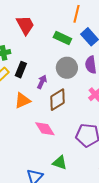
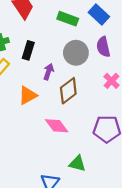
black rectangle: (21, 70) -> (28, 50), moved

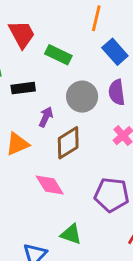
green rectangle: (68, 19) -> (58, 55), moved
black rectangle: (28, 50) -> (23, 88), turned 60

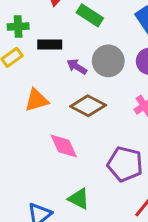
purple arrow: (46, 117) -> (77, 67), moved, turned -90
brown diamond: (68, 143) -> (88, 106), turned 52

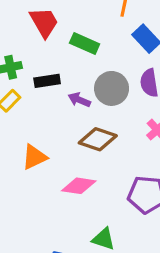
orange triangle: (36, 100) -> (34, 157), moved
pink diamond: (64, 146) -> (79, 186), turned -48

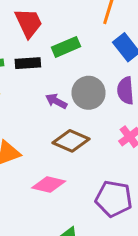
green rectangle: (85, 44) -> (66, 47), turned -52
black rectangle: (47, 81) -> (28, 63), moved

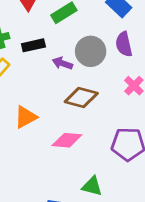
black rectangle: (28, 63) -> (33, 45), moved

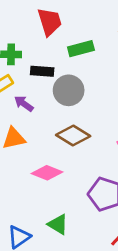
gray circle: (91, 51) -> (69, 90), moved
purple arrow: (62, 63) -> (24, 104), moved

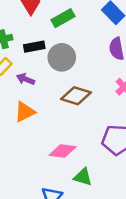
pink diamond: (47, 173) -> (63, 151), moved

